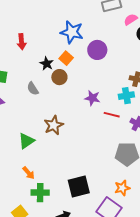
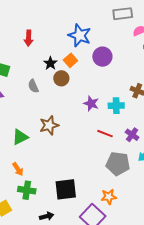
cyan cross: (126, 96) -> (116, 106), moved
red line: (112, 115) -> (105, 134), moved

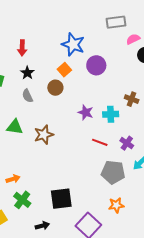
black star: (50, 63) -> (27, 73), moved
green triangle: (20, 137) -> (15, 127), moved, turned 36
orange arrow: (18, 169) -> (13, 179), turned -72
green cross: (27, 190) -> (22, 200), turned 30
orange star: (109, 197) -> (116, 205), moved

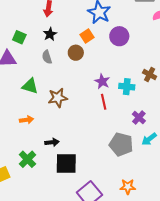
red line: (100, 142) -> (104, 102), moved, turned 49
orange arrow: (13, 179) -> (27, 120), moved
orange star: (116, 205) -> (128, 187), moved
black arrow: (42, 226) -> (52, 142), moved

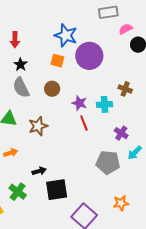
orange square: (87, 36) -> (57, 61), turned -32
purple circle: (119, 36) -> (89, 56), size x1.4
brown circle: (76, 53) -> (52, 89), moved
gray semicircle: (47, 57) -> (21, 88), size x1.5

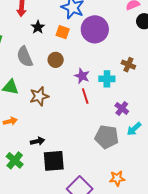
black star: (21, 65) -> (38, 27), moved

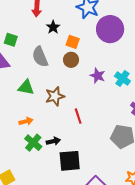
orange square: (63, 32) -> (73, 42), moved
cyan cross: (107, 79) -> (122, 79), turned 35
red line: (85, 96) -> (78, 116), moved
green cross: (15, 160) -> (33, 143), moved

